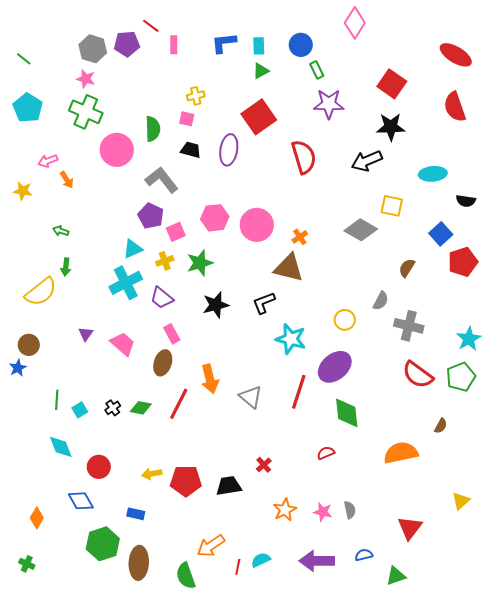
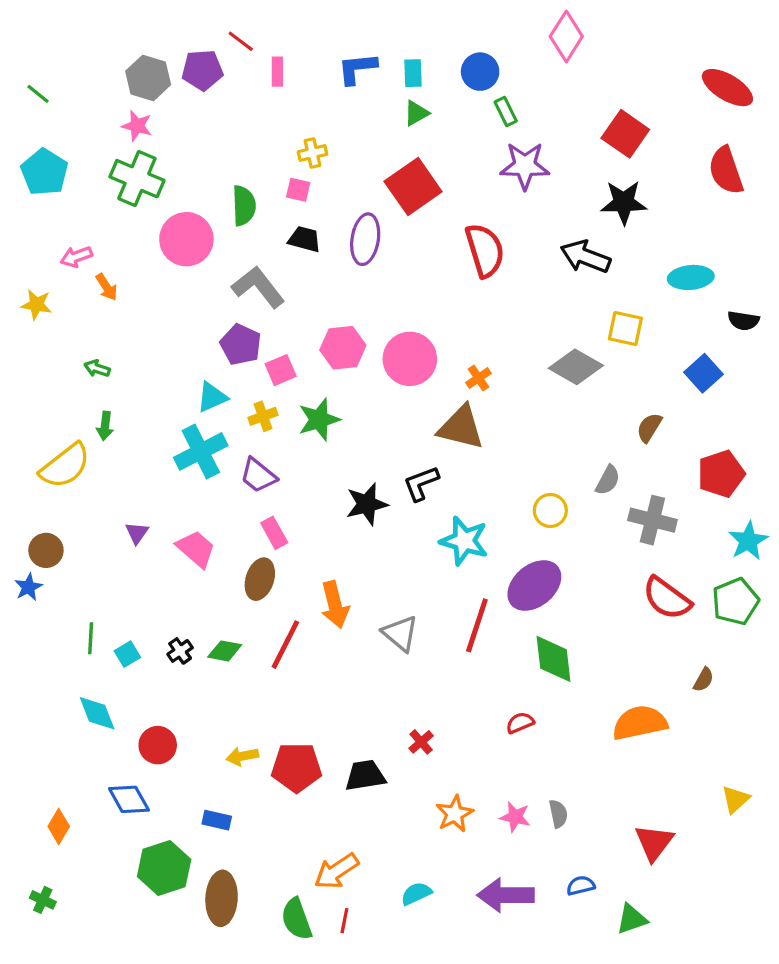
black arrow: (367, 161) -> (585, 257), turned 44
red pentagon: (463, 262) -> (721, 474), moved
black star: (216, 305) -> (367, 504), moved
red line: (238, 567) -> (344, 921), moved

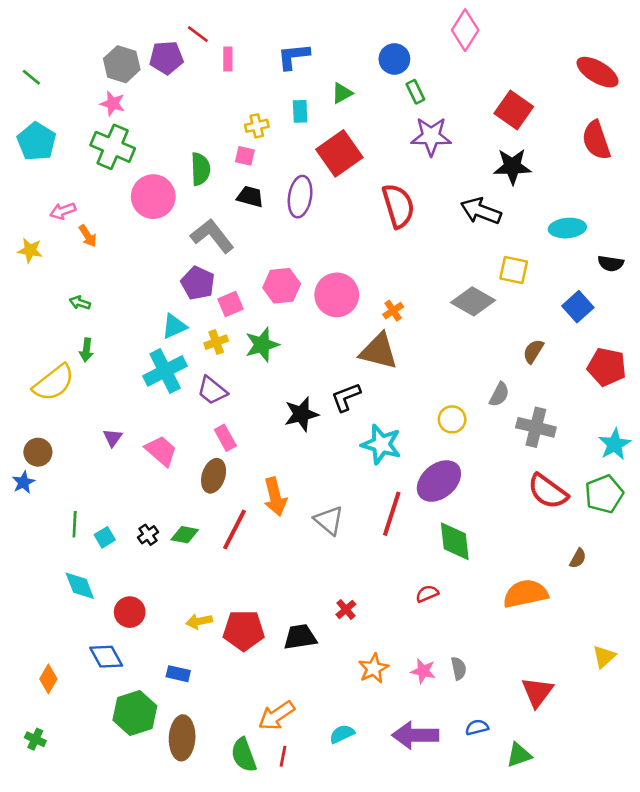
cyan rectangle: (413, 73) -> (300, 111), moved
red pentagon: (721, 474) -> (607, 367), moved, turned 30

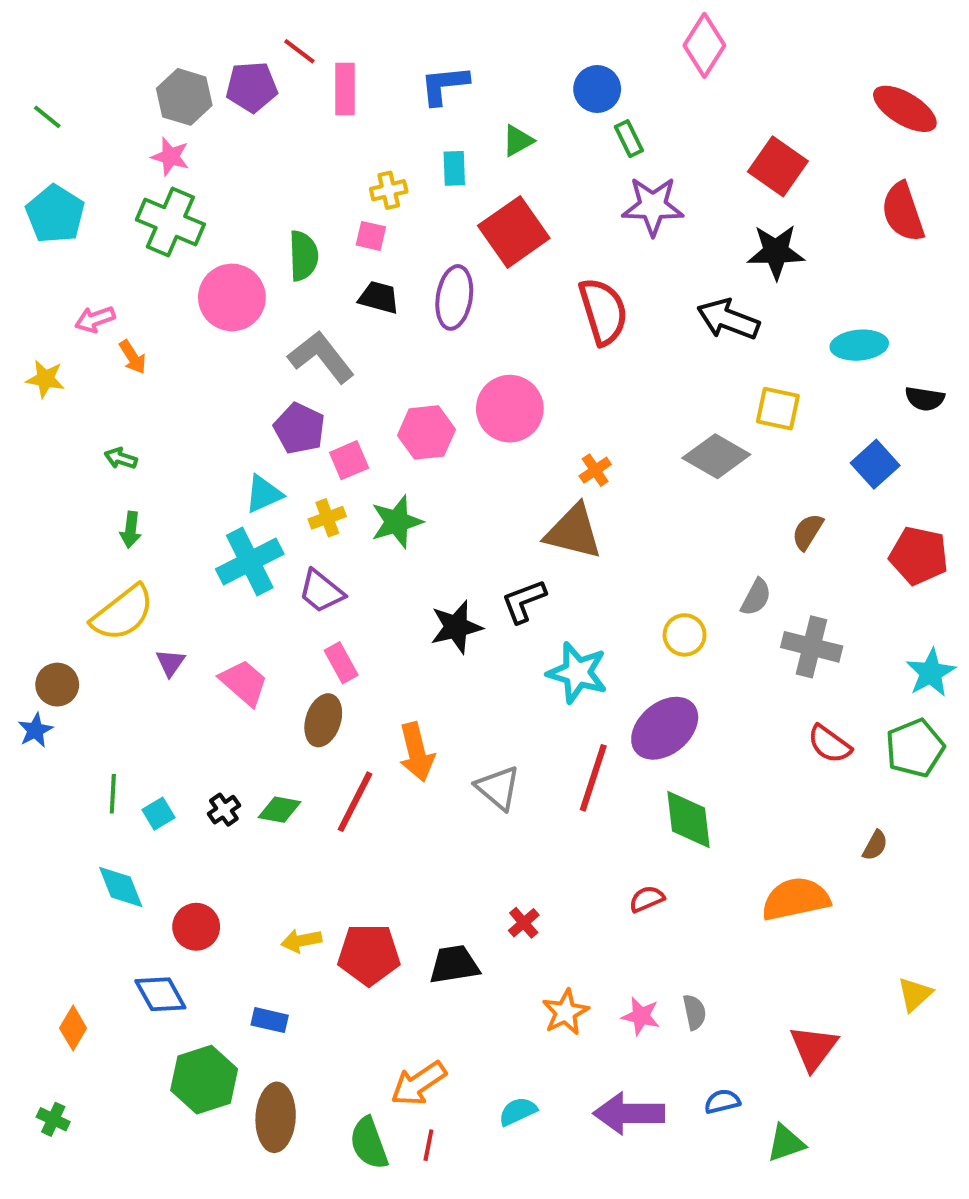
pink rectangle: (228, 59) -> (345, 89), size x1.4
pink circle: (337, 295) -> (510, 409), moved
yellow semicircle: (54, 383) -> (123, 613), moved
red semicircle: (548, 491) -> (829, 744), size x0.7

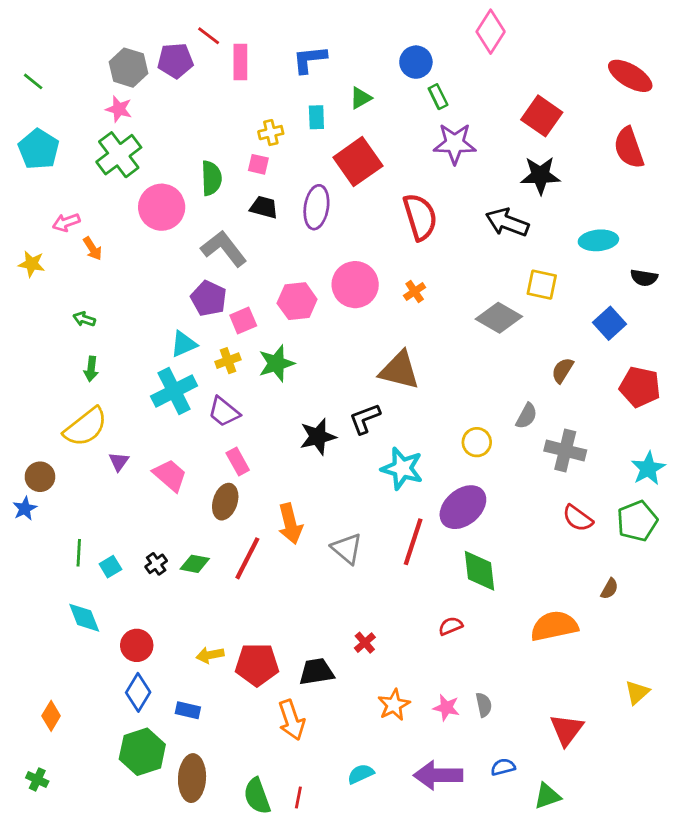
green cross: (170, 222) -> (119, 155), turned 30
orange cross: (595, 470) -> (415, 292), moved
blue diamond: (160, 994) -> (138, 692), moved, turned 60
orange arrow: (419, 1084) -> (292, 720), moved, turned -75

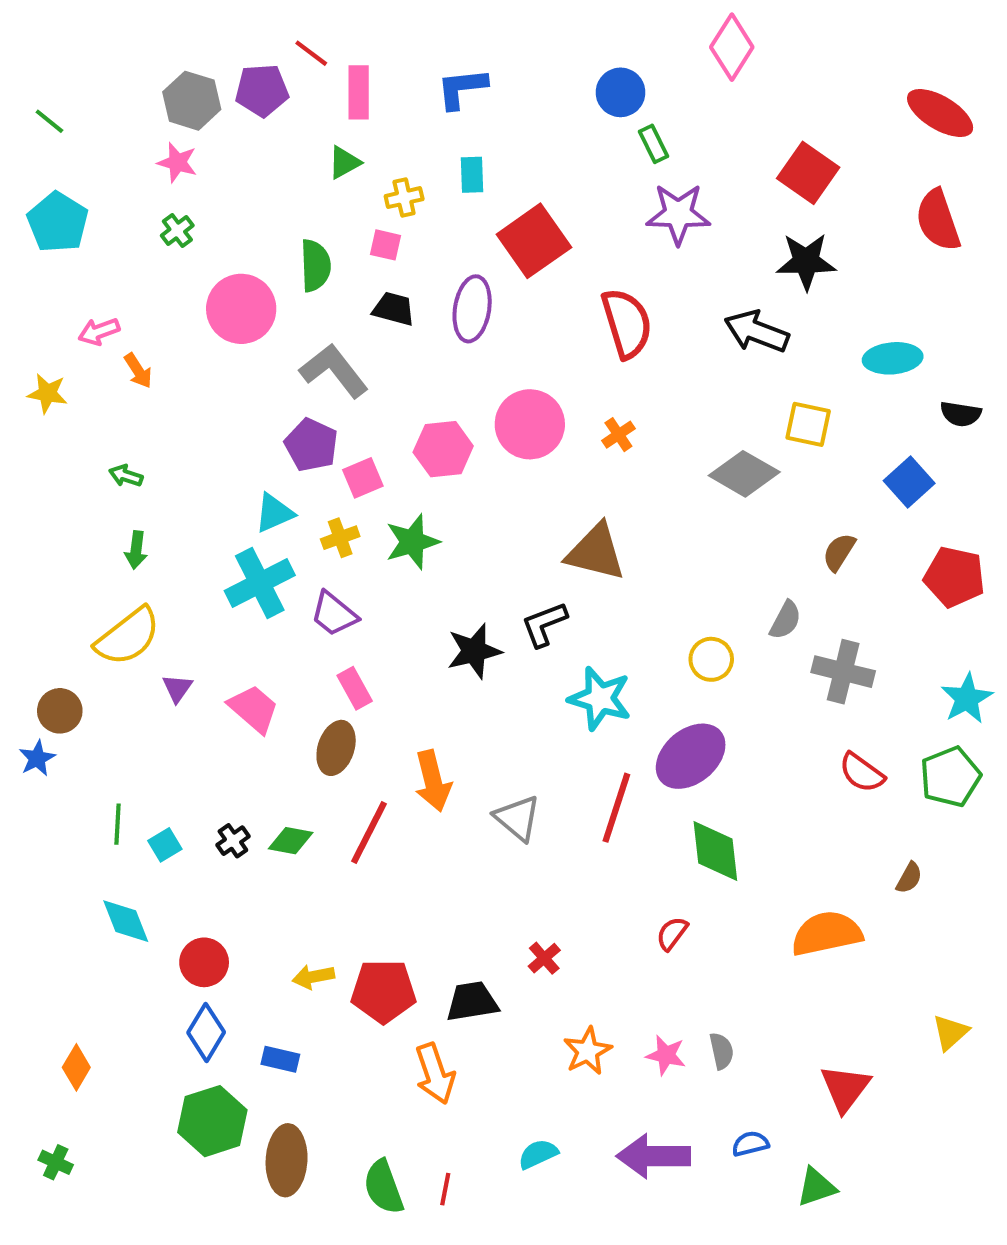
green triangle: (361, 98) -> (344, 162), moved
green cross: (119, 155) -> (177, 231), size x0.5
red semicircle: (451, 626) -> (672, 933), turned -30

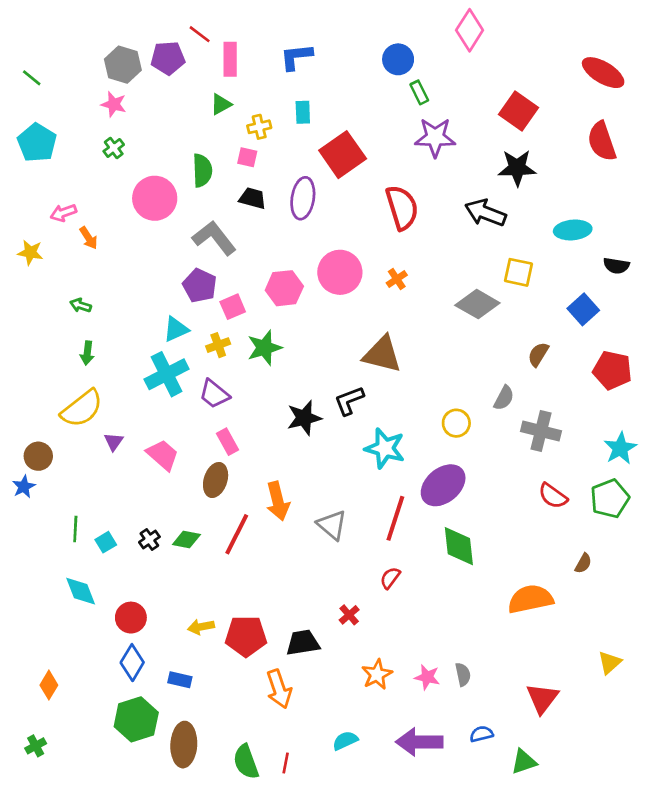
red semicircle: (672, 933) -> (390, 578), moved
green cross: (56, 1162) -> (36, 746), turned 36

